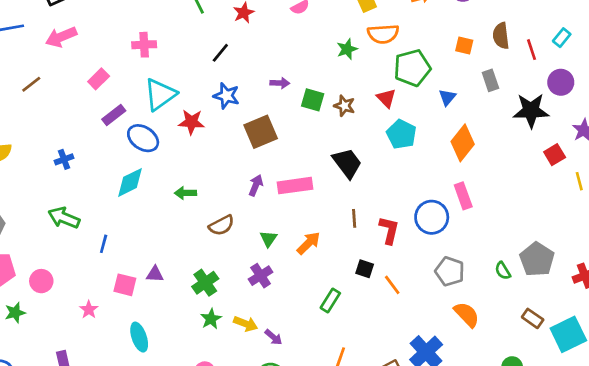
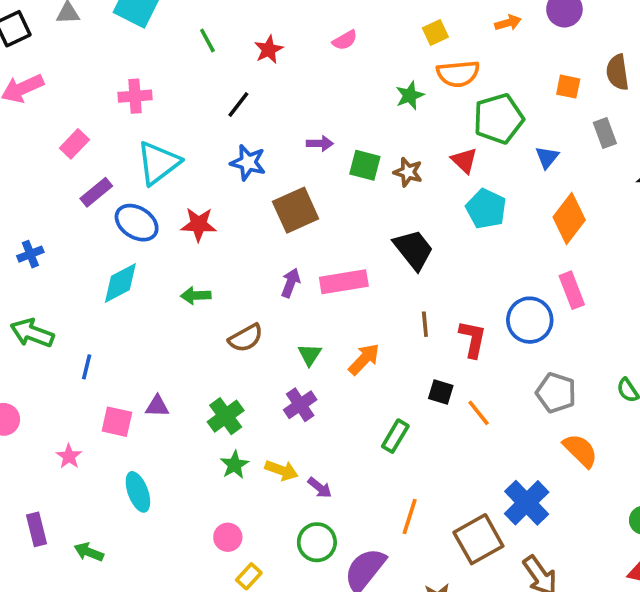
red star: (191, 122) -> (199, 224), moved

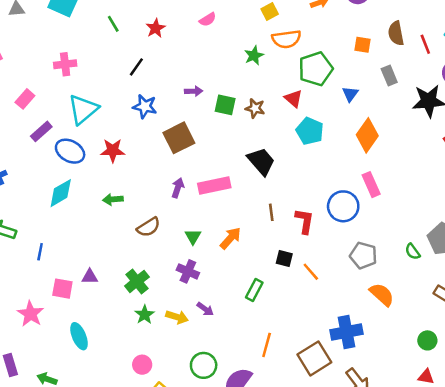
purple cross: (300, 405) -> (188, 271), turned -30
pink star: (69, 456) -> (30, 314), size x1.5
purple arrow: (320, 488) -> (205, 309), moved
blue cross: (527, 503) -> (346, 332), turned 36

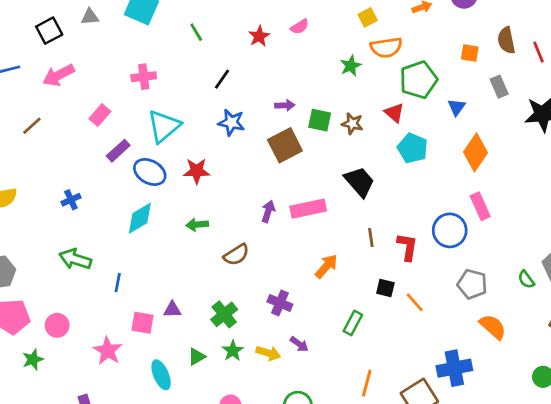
red star: (156, 28) -> (259, 36), moved
brown square: (179, 138) -> (285, 145), moved
green triangle: (193, 237) -> (197, 357), moved, turned 30

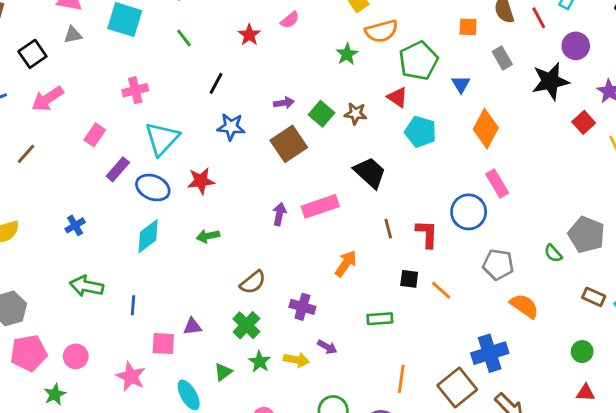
green square: (320, 120) -> (321, 114), turned 35
brown semicircle: (236, 255) -> (253, 282), moved
green rectangle: (353, 323) -> (380, 319), turned 65

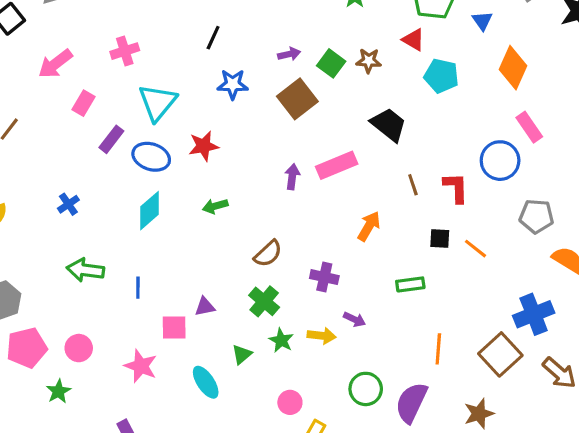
pink arrow: (47, 99) -> (55, 64), moved

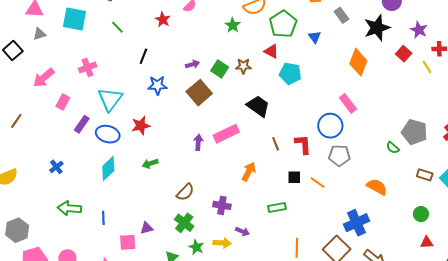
orange diamond: (513, 68) -> (358, 62), moved
gray pentagon: (536, 216) -> (339, 156), moved

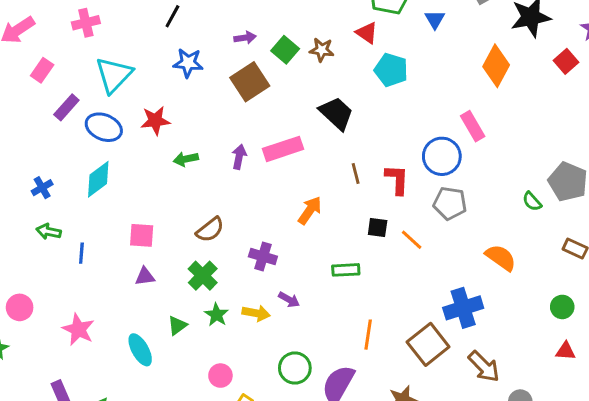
green arrow: (150, 164) -> (186, 159), moved
blue cross: (56, 167) -> (42, 188), moved
green arrow: (69, 208) -> (49, 232), moved, size x0.7
pink square: (128, 242) -> (142, 235), moved

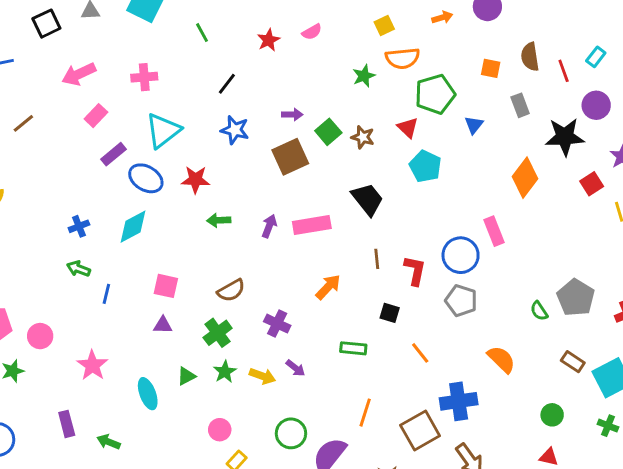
orange line: (412, 240) -> (420, 353), moved

